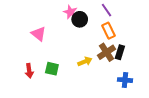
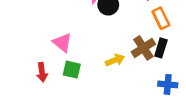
orange rectangle: (109, 31) -> (161, 18), moved
pink triangle: (39, 34) -> (62, 43), moved

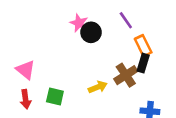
pink triangle: (62, 43) -> (26, 70), moved
black rectangle: (161, 48) -> (143, 63), moved

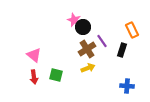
purple line: (126, 20) -> (102, 41), moved
orange rectangle: (143, 46) -> (132, 30), moved
brown cross: (126, 75) -> (87, 49), moved

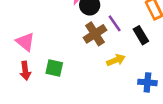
black rectangle: (122, 50) -> (141, 35), turned -48
yellow arrow: (88, 68) -> (116, 60), moved

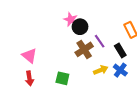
green square: (54, 68) -> (62, 78), moved
blue cross: (147, 82) -> (120, 70), moved, turned 32

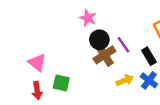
black circle: (80, 27) -> (99, 40), moved
green square: (62, 78) -> (61, 83), moved

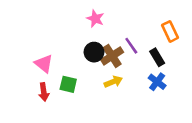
black circle: (99, 40) -> (94, 52), moved
yellow arrow: (125, 80) -> (113, 82), moved

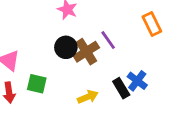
black rectangle: (157, 57) -> (121, 88), moved
yellow arrow: (113, 82) -> (88, 97), moved

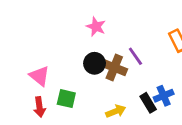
brown cross: (86, 52) -> (114, 68), turned -35
blue cross: (137, 81) -> (164, 96), turned 30

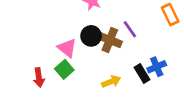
pink triangle: (39, 76) -> (67, 48), moved
green square: (66, 99) -> (64, 69), turned 36

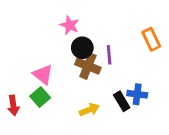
purple line: (130, 29) -> (109, 55), turned 30
black circle: (91, 36) -> (82, 48), moved
blue cross: (157, 67) -> (137, 94), turned 30

